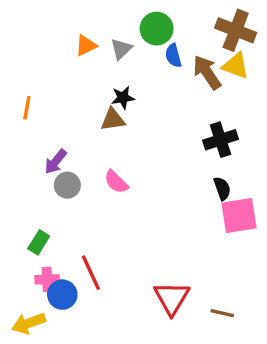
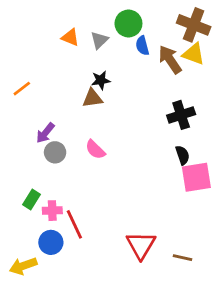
orange triangle: (86, 45) -> (70, 37), turned 48
orange line: (27, 108) -> (22, 89), turned 42
pink cross: (47, 279) -> (52, 211), moved

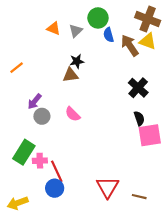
black cross: (181, 115) -> (138, 88), turned -30
green rectangle: (31, 199) -> (24, 152), size x1.6
blue circle: (51, 242) -> (55, 188), moved

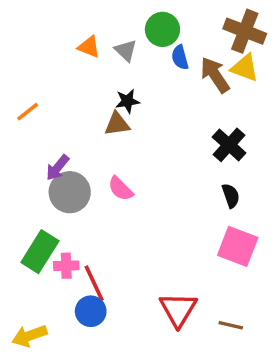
gray triangle: (76, 31) -> (126, 50), turned -32
gray circle: (42, 116) -> (70, 192), size x1.5
pink square: (150, 135) -> (238, 246), moved, turned 30

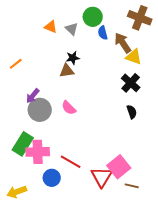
yellow triangle: (245, 68) -> (134, 57), moved
pink square: (238, 246) -> (119, 167), moved, turned 30
pink cross: (66, 266) -> (38, 152), size x1.6
red line: (94, 283) -> (71, 162), moved, turned -35

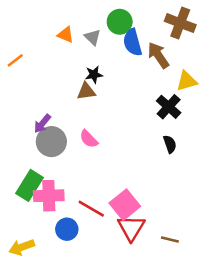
blue semicircle: (103, 33) -> (133, 42), size x1.5
yellow triangle: (134, 57) -> (187, 81), moved, turned -36
orange line: (16, 64) -> (15, 60), moved
pink square: (119, 167) -> (125, 205), moved

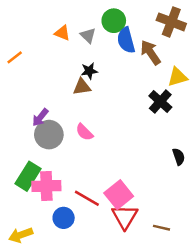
black semicircle: (170, 144) -> (179, 157), moved

